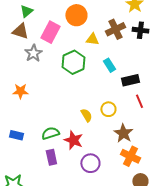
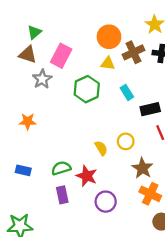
orange circle: (76, 15) -> (109, 37), moved

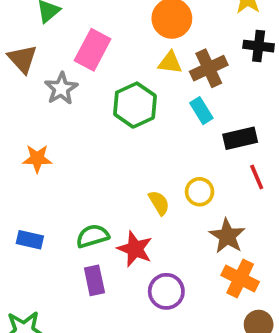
brown cross: (133, 52) -> (209, 68), moved
brown triangle: (28, 55) -> (22, 59), moved, turned 30

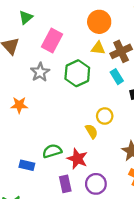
gray star: (61, 88) -> (40, 72), moved
yellow circle: (200, 192) -> (105, 116), moved
blue rectangle: (30, 240) -> (27, 165), moved
purple rectangle: (94, 280) -> (65, 184), moved

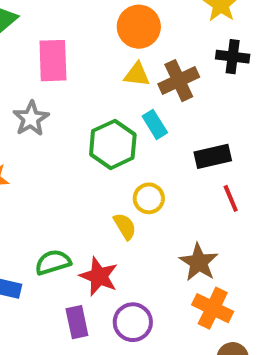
pink rectangle: (52, 40) -> (53, 61), turned -30
green hexagon: (77, 73) -> (113, 144), moved
cyan rectangle: (117, 77) -> (155, 124), moved

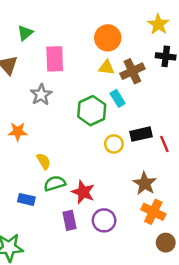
black rectangle: (213, 156) -> (141, 134), moved
yellow semicircle: (125, 226) -> (44, 161), moved

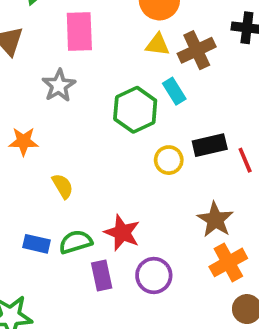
green semicircle: (55, 183) -> (76, 242), moved
orange cross: (153, 212) -> (228, 262), turned 35

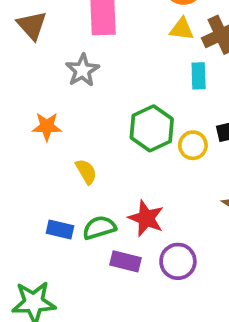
cyan rectangle: (174, 91) -> (199, 76), turned 30
green hexagon: (135, 110) -> (152, 128), moved
purple rectangle: (102, 275) -> (125, 261), turned -64

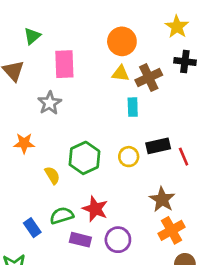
green hexagon: (152, 128) -> (84, 158), moved
blue rectangle: (60, 230) -> (32, 228), moved, turned 42

